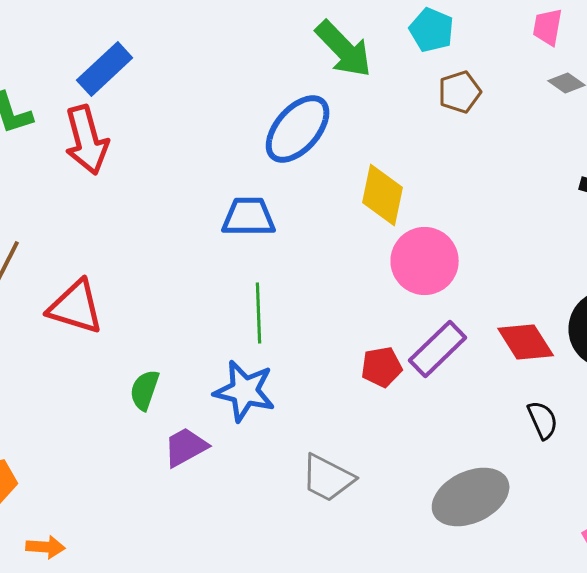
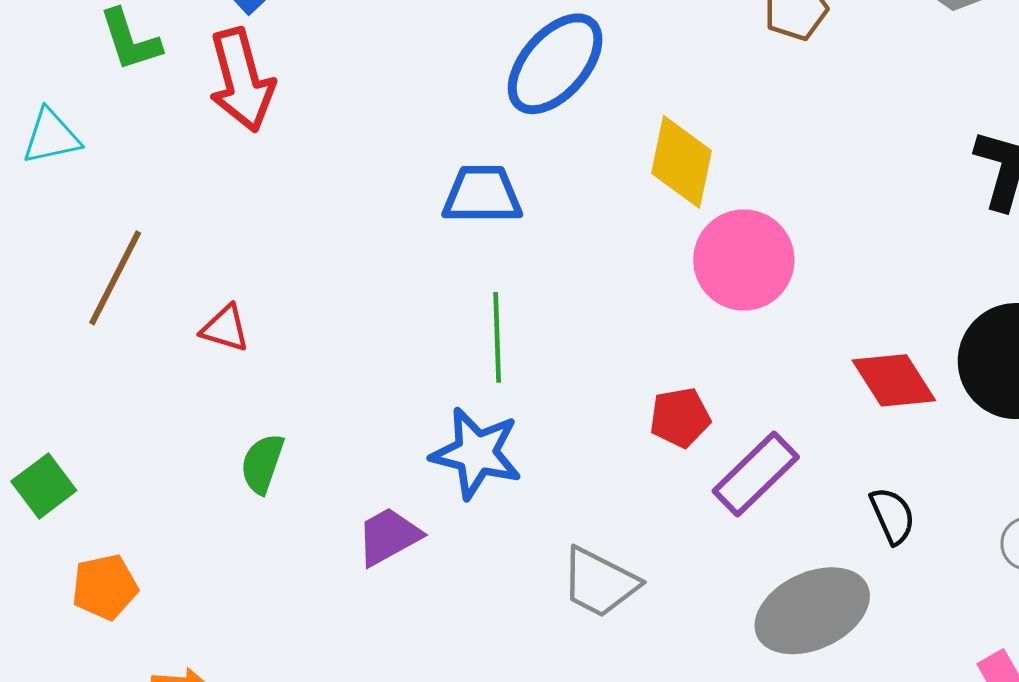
red triangle: (76, 307) -> (225, 328), size x0.6
purple rectangle: (438, 349) -> (756, 474), moved
green semicircle: (145, 390) -> (262, 464), moved
black semicircle: (543, 420) -> (892, 516), moved

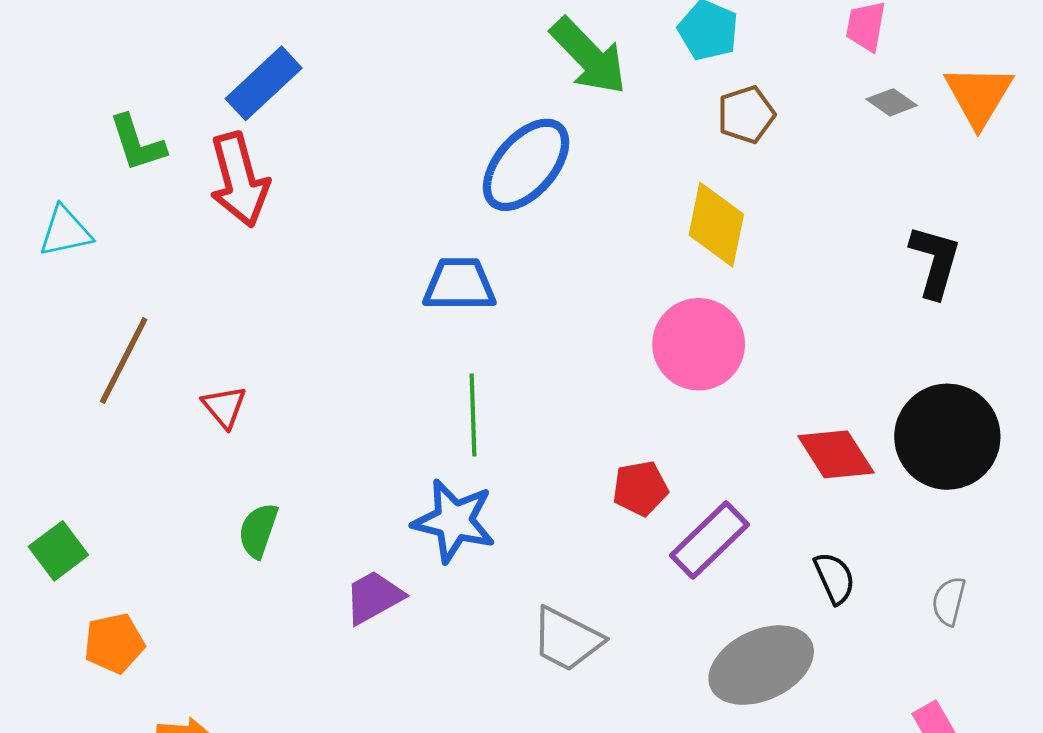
yellow diamond: (681, 162) -> (716, 225), moved
red triangle: (225, 328) -> (224, 407), turned 33

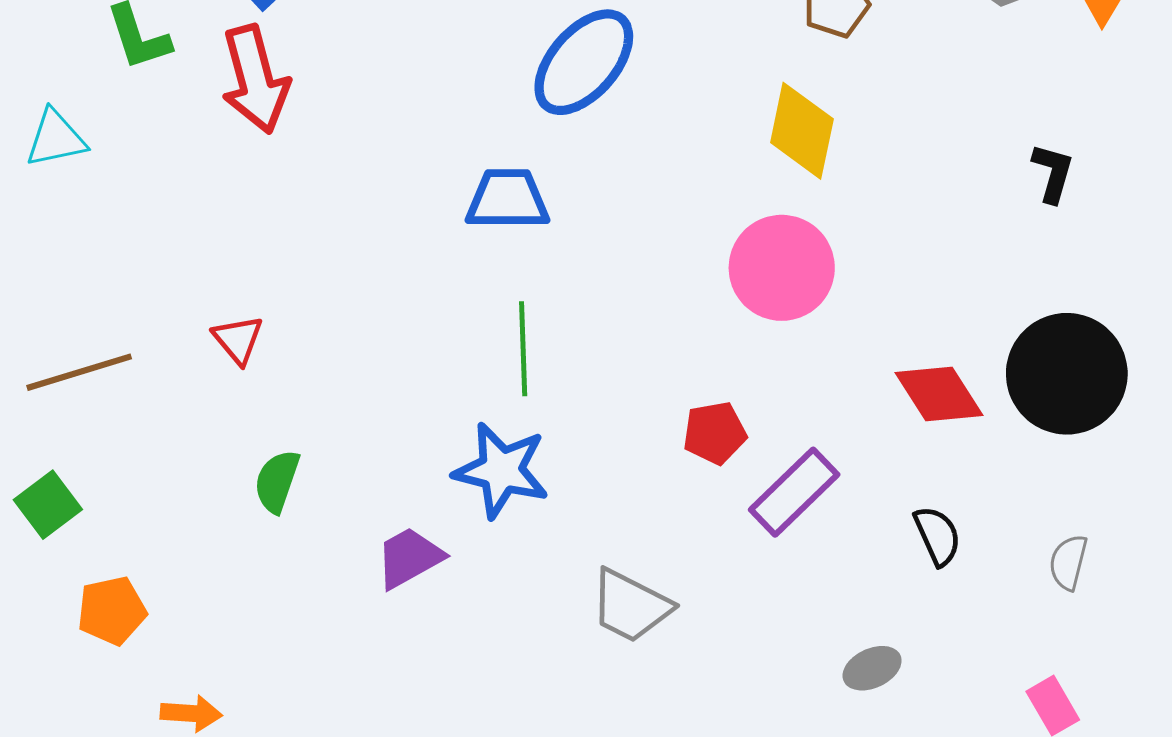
black L-shape: (935, 261) -> (1053, 173), size x0.7
brown line: (124, 361) -> (79, 372), moved, turned 46
gray ellipse: (761, 665) -> (872, 668), moved, size x0.5

